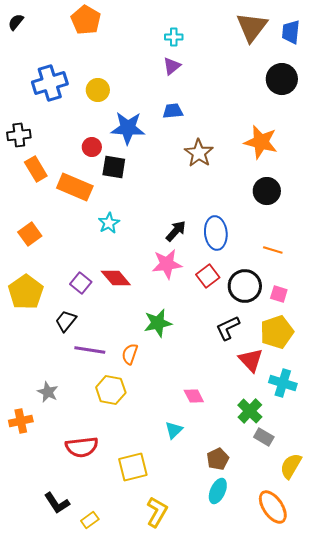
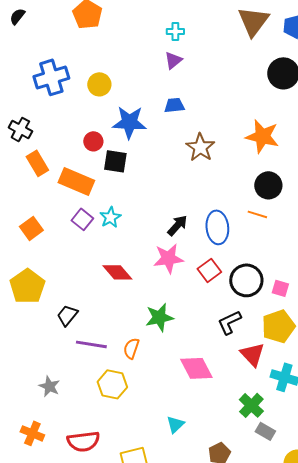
black cross: (19, 135) -> (20, 129), turned 35
orange line: (273, 250) -> (257, 214), moved
purple square: (81, 283) -> (82, 219), moved
pink diamond: (194, 396) -> (196, 368), moved, size x1.6
orange cross: (21, 421) -> (32, 433), moved, turned 35

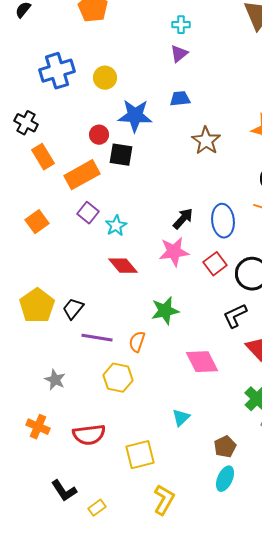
orange rectangle: (76, 181) -> (82, 175), turned -52
cyan star: (110, 217) -> (116, 226), moved
yellow pentagon: (27, 286) -> (37, 306), moved

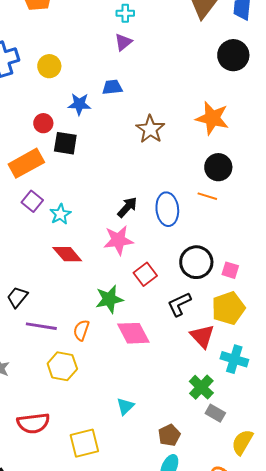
blue trapezoid: (180, 99) -> (112, 87), moved
blue star: (135, 116) -> (79, 104), size x0.7
red square: (215, 264) -> (145, 274), moved
pink diamond: (202, 362) -> (133, 333), moved

